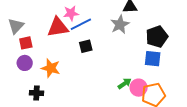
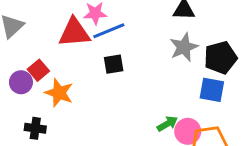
gray star: (120, 24) -> (184, 47), moved
red square: (26, 43) -> (38, 70), moved, turned -32

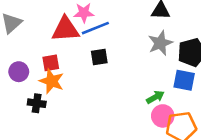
red square: (38, 70) -> (51, 63), moved, turned 30
green arrow: (167, 124) -> (155, 97), moved
black cross: (35, 128) -> (37, 103), moved

